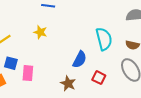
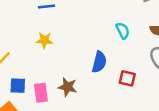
cyan semicircle: (104, 39) -> (123, 31), size x0.6
brown star: (68, 83) -> (68, 87), moved

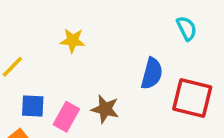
red square: (127, 78) -> (192, 98), size x1.6
pink rectangle: (41, 93) -> (66, 117), turned 36

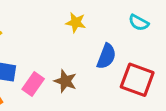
cyan semicircle: (187, 28) -> (139, 23), turned 138
yellow star: (73, 40) -> (76, 22), moved

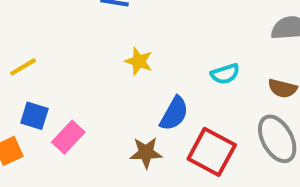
cyan semicircle: (139, 23) -> (225, 74), turned -54
brown star: (65, 81) -> (146, 153), moved, turned -30

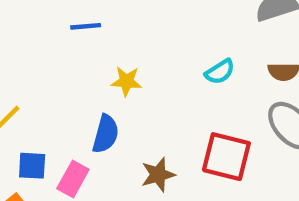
blue semicircle: (174, 114) -> (106, 134), moved

